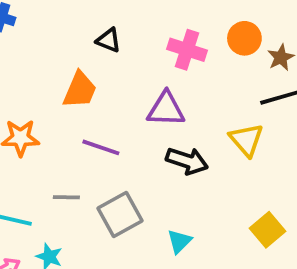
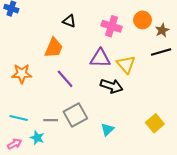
yellow triangle: (246, 140) -> (126, 64), moved
purple line: (101, 147) -> (65, 79), turned 30
gray line: (66, 197) -> (51, 120), moved

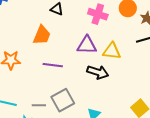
yellow triangle: (126, 64) -> (112, 51), turned -42
purple line: (65, 79) -> (53, 65), turned -42

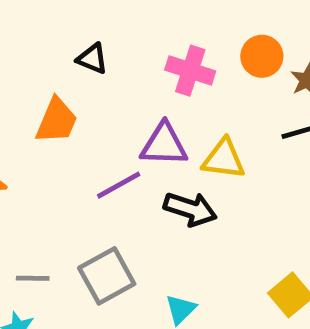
purple line: (53, 65) -> (119, 185), moved, turned -36
gray line: (39, 105) -> (33, 278), moved

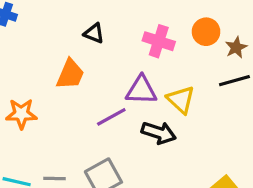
yellow triangle: (224, 159) -> (181, 100), turned 36

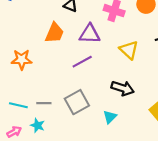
purple triangle: (141, 90) -> (90, 34), moved
black arrow: (159, 133) -> (123, 88), moved

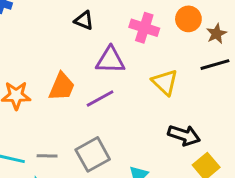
orange trapezoid: (55, 33) -> (62, 87), moved
black arrow: (123, 88) -> (184, 135), moved

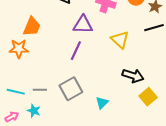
orange trapezoid: (62, 87) -> (32, 27), moved
purple line: (100, 98) -> (76, 51), turned -36

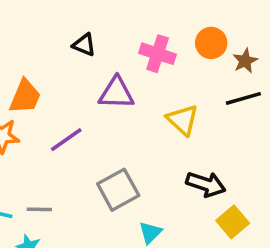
purple line: (76, 51) -> (66, 140), moved, turned 30
gray square: (71, 89) -> (118, 190), moved

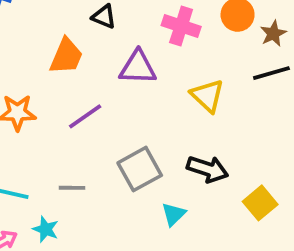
orange trapezoid: (25, 97) -> (66, 56), moved
black arrow: (206, 184) -> (207, 169), moved
gray line: (39, 209) -> (72, 188), moved

